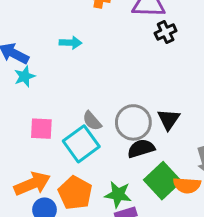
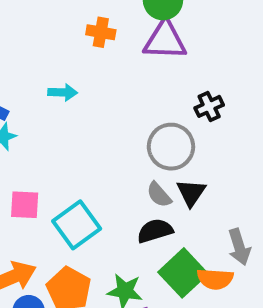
black cross: (166, 32) -> (209, 106), moved
gray semicircle: (92, 121) -> (159, 195), moved
gray circle: (133, 122) -> (171, 147), moved

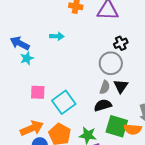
black cross: (209, 106) -> (121, 43), moved
gray semicircle: (159, 195) -> (105, 87), turned -120
green square: (183, 273) -> (117, 126), turned -30

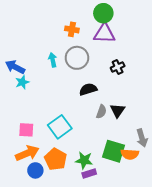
cyan arrow: (57, 36) -> (53, 60), turned -104
gray circle: (111, 63) -> (77, 58), moved
pink square: (38, 92) -> (26, 130), moved
black semicircle: (103, 105) -> (88, 89), moved

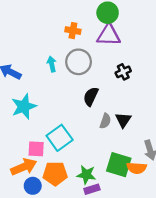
cyan star: (22, 82) -> (24, 107), moved, size x1.6
black semicircle: (88, 89) -> (91, 96), turned -48
pink square: (26, 130) -> (36, 149), moved
orange pentagon: (56, 159) -> (55, 174), turned -30

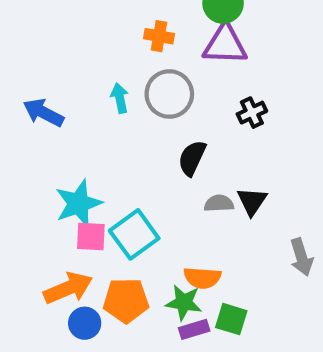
cyan star: (24, 107) -> (78, 203), moved
gray semicircle: (105, 121) -> (219, 203), turned -112
pink square: (36, 149) -> (91, 236), moved
green square: (119, 165) -> (231, 319), moved, size x0.7
orange semicircle: (137, 168) -> (202, 278), moved

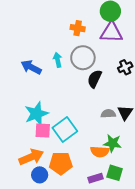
blue arrow: (43, 113) -> (31, 67), moved
black semicircle: (192, 158) -> (95, 79), moved
green star: (184, 303) -> (112, 143), moved

